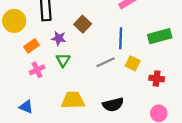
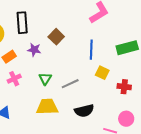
green triangle: (63, 60) -> (45, 79), moved
gray line: (105, 62) -> (70, 84), moved

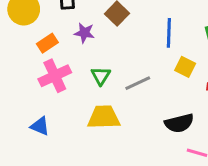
pink cross: (14, 79) -> (55, 76), size x1.5
black semicircle: (84, 111) -> (179, 123), moved

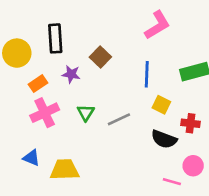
yellow trapezoid: (104, 117) -> (65, 170), moved
black semicircle: (179, 123) -> (164, 139), moved, turned 35

